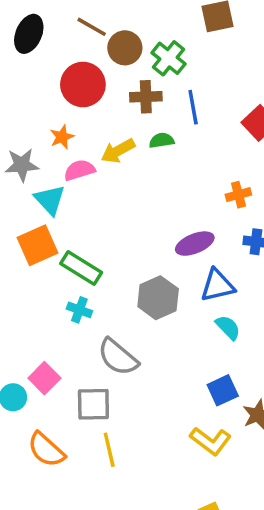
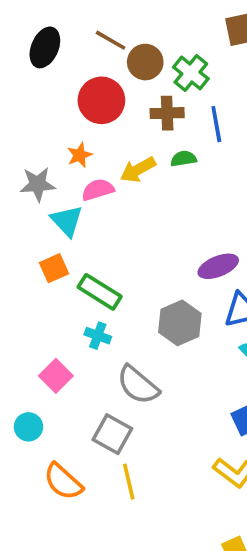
orange square: (38, 245) -> (54, 268), size x0.7
pink square: (44, 378) -> (56, 376), moved
gray square: (93, 404) -> (112, 434), turned 30

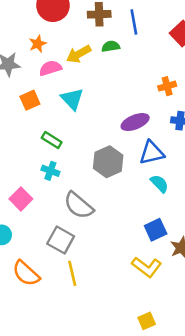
cyan triangle: (67, 221) -> (72, 99), moved
orange square: (54, 268) -> (30, 100), moved
green rectangle: (100, 292) -> (52, 140), size x0.7

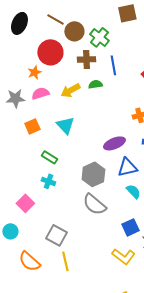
orange star: (38, 44) -> (34, 72), moved
pink semicircle: (50, 68) -> (40, 93), moved
gray semicircle: (79, 205) -> (94, 204), moved

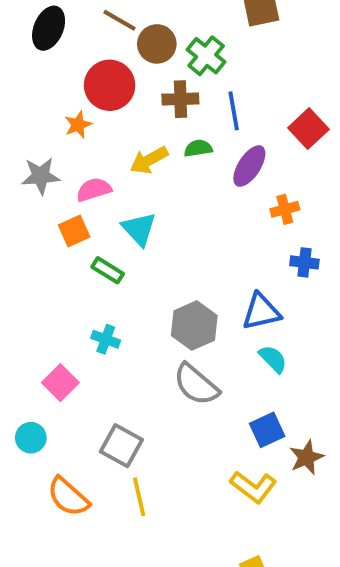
pink semicircle: (40, 93) -> (94, 190), moved
purple ellipse: (114, 143) -> (249, 166), moved, turned -35
green rectangle: (49, 157) -> (108, 270), moved

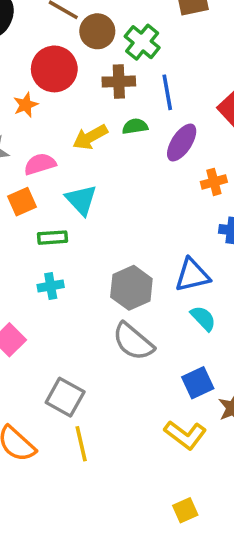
green rectangle: (108, 270) -> (52, 238), turned -36
cyan cross: (106, 339) -> (51, 286), moved, turned -30

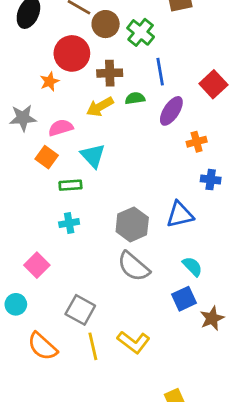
brown cross: (119, 82) -> (110, 73), moved
orange square: (22, 202) -> (47, 157), turned -30
cyan semicircle: (203, 318) -> (192, 266), moved
yellow L-shape: (185, 435) -> (134, 342), moved

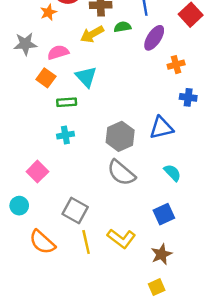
blue square: (184, 299) -> (164, 214), moved
brown star: (212, 318) -> (161, 254), moved

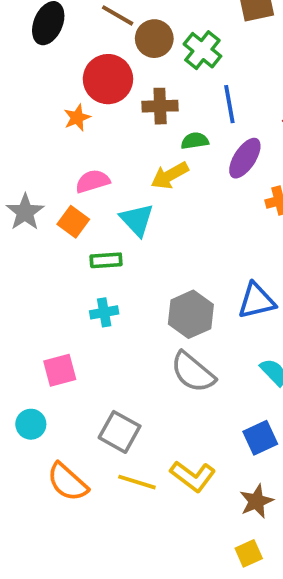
yellow arrow: (92, 34) -> (170, 175), moved
gray star: (25, 44) -> (25, 212), moved, turned -30
pink square: (37, 172) -> (60, 370), turned 30
yellow line: (86, 242) -> (137, 482), turned -60

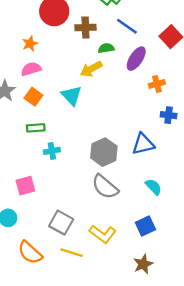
blue line: (229, 104) -> (127, 26), turned -45
orange star: (77, 118) -> (30, 44), moved
pink semicircle: (93, 181) -> (31, 69), moved
green rectangle: (106, 260) -> (36, 128), moved
yellow L-shape: (193, 476) -> (103, 234), moved

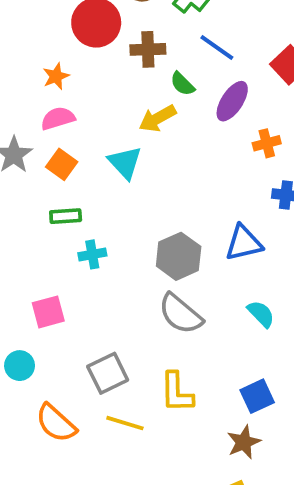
green semicircle: (106, 48) -> (182, 84), turned -126
gray square: (61, 223) -> (108, 373), turned 35
blue square: (145, 226) -> (257, 396), moved
yellow L-shape: (103, 234) -> (177, 392), turned 52

